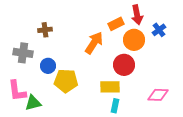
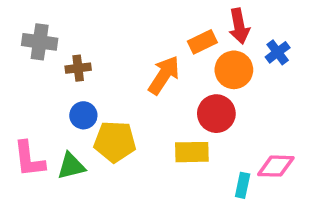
brown cross: (45, 30) -> (78, 68), moved
gray cross: (23, 53) -> (40, 42), moved
green triangle: (33, 103) -> (71, 166), moved
cyan rectangle: (115, 106) -> (243, 185), moved

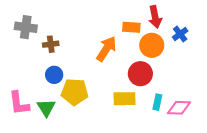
orange rectangle: (202, 42) -> (131, 27), turned 30
green triangle: (71, 166) -> (46, 108), turned -48
cyan rectangle: (243, 185) -> (157, 102), moved

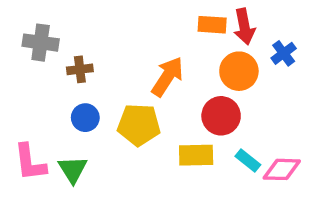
orange rectangle: (131, 27) -> (212, 25), moved
yellow pentagon: (75, 92) -> (139, 125), moved
cyan rectangle: (157, 102) -> (248, 161), turned -63

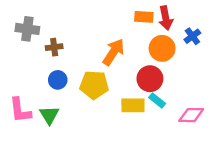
cyan rectangle: (248, 161) -> (157, 101), moved

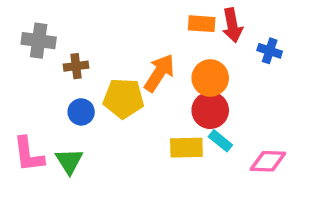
blue cross: (192, 36) -> (270, 51), turned -35
orange circle: (162, 48) -> (210, 78), moved
yellow pentagon: (94, 85) -> (124, 98), moved

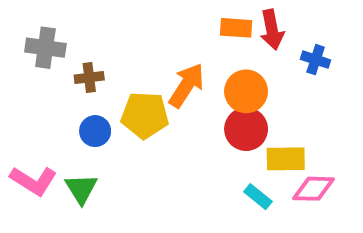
cyan rectangle: (220, 141) -> (258, 197), moved
yellow rectangle: (186, 148) -> (286, 159), moved
pink L-shape: (28, 154) -> (34, 181), turned -51

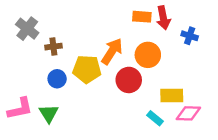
gray cross: (45, 48) -> (27, 29), turned 30
red circle: (246, 129) -> (129, 80), moved
pink L-shape: (34, 181) -> (20, 109), turned -44

